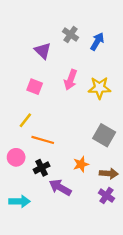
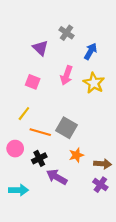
blue arrow: (97, 41) -> (91, 51), moved
yellow star: (99, 88) -> (94, 83), turned 30
gray square: (104, 135) -> (67, 128), moved

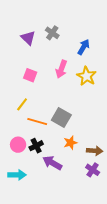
gray cross: (67, 33) -> (52, 33), moved
purple triangle: (40, 48) -> (28, 38), moved
pink circle: (15, 149) -> (18, 145), moved

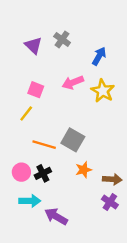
pink arrow: (61, 69) -> (73, 82), turned 48
yellow line: (22, 104) -> (26, 114), moved
purple arrow: (52, 163) -> (56, 216), moved
cyan arrow: (17, 175) -> (30, 201), moved

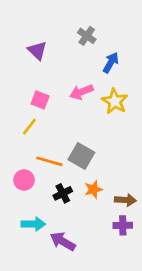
gray cross: (62, 39) -> (87, 36), moved
pink circle: (21, 172) -> (24, 180), moved
black cross: (43, 173) -> (63, 193), moved
purple cross: (110, 202) -> (123, 225), turned -35

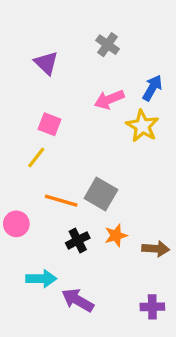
blue arrow: (111, 63) -> (152, 88), moved
pink arrow: (81, 92) -> (109, 99), moved
pink circle: (24, 180) -> (16, 224), moved
purple cross: (123, 225) -> (152, 307), moved

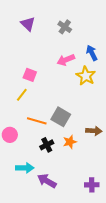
purple triangle: (46, 63) -> (28, 24), moved
blue arrow: (152, 88) -> (92, 53), turned -56
brown arrow: (156, 249) -> (94, 131), moved

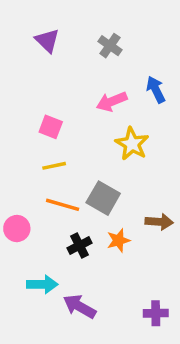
yellow star: (86, 76) -> (132, 144), moved
yellow line: (22, 95) -> (54, 166), moved, turned 40

